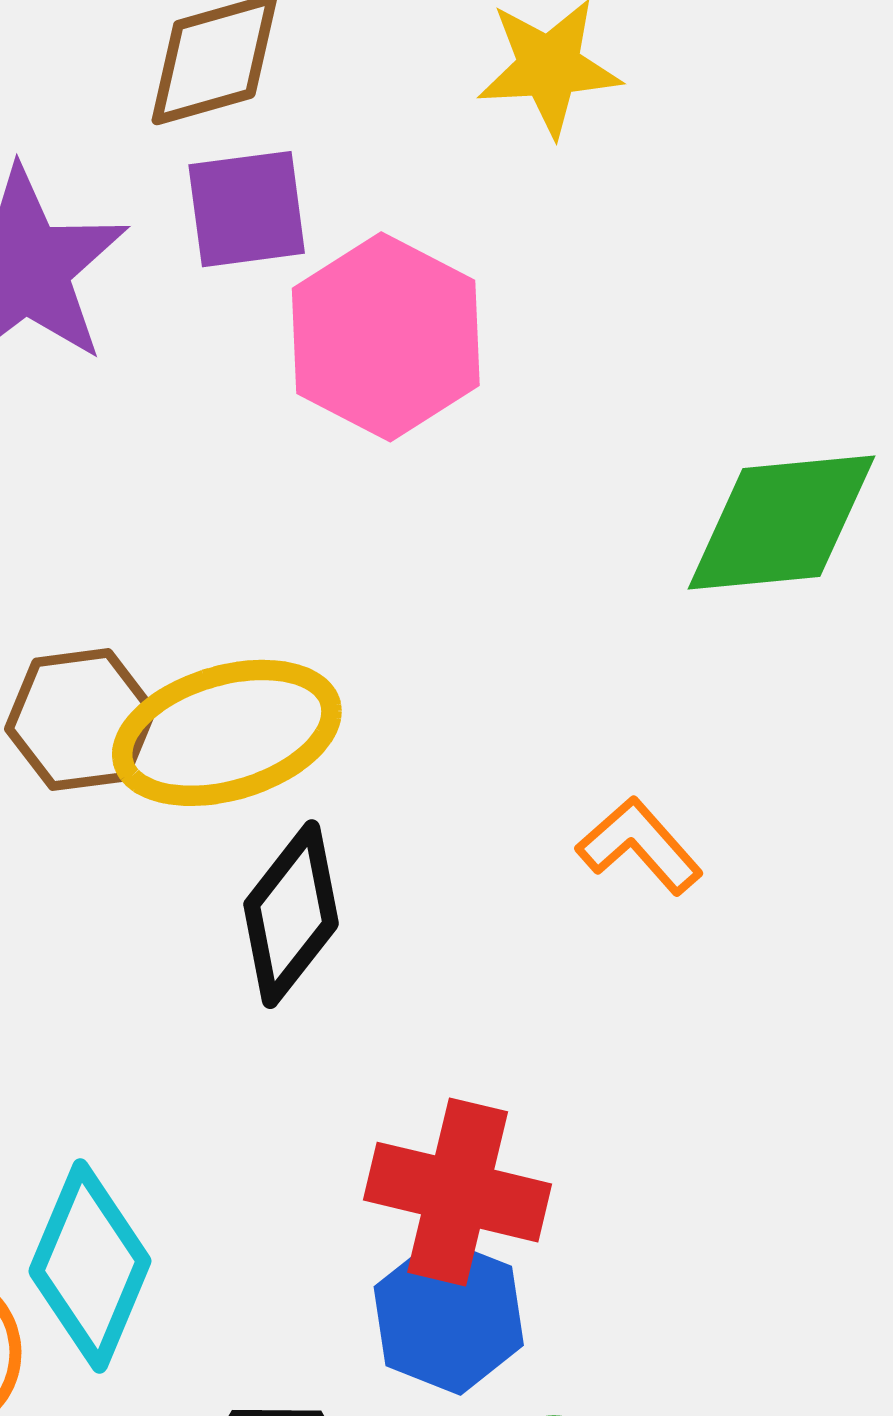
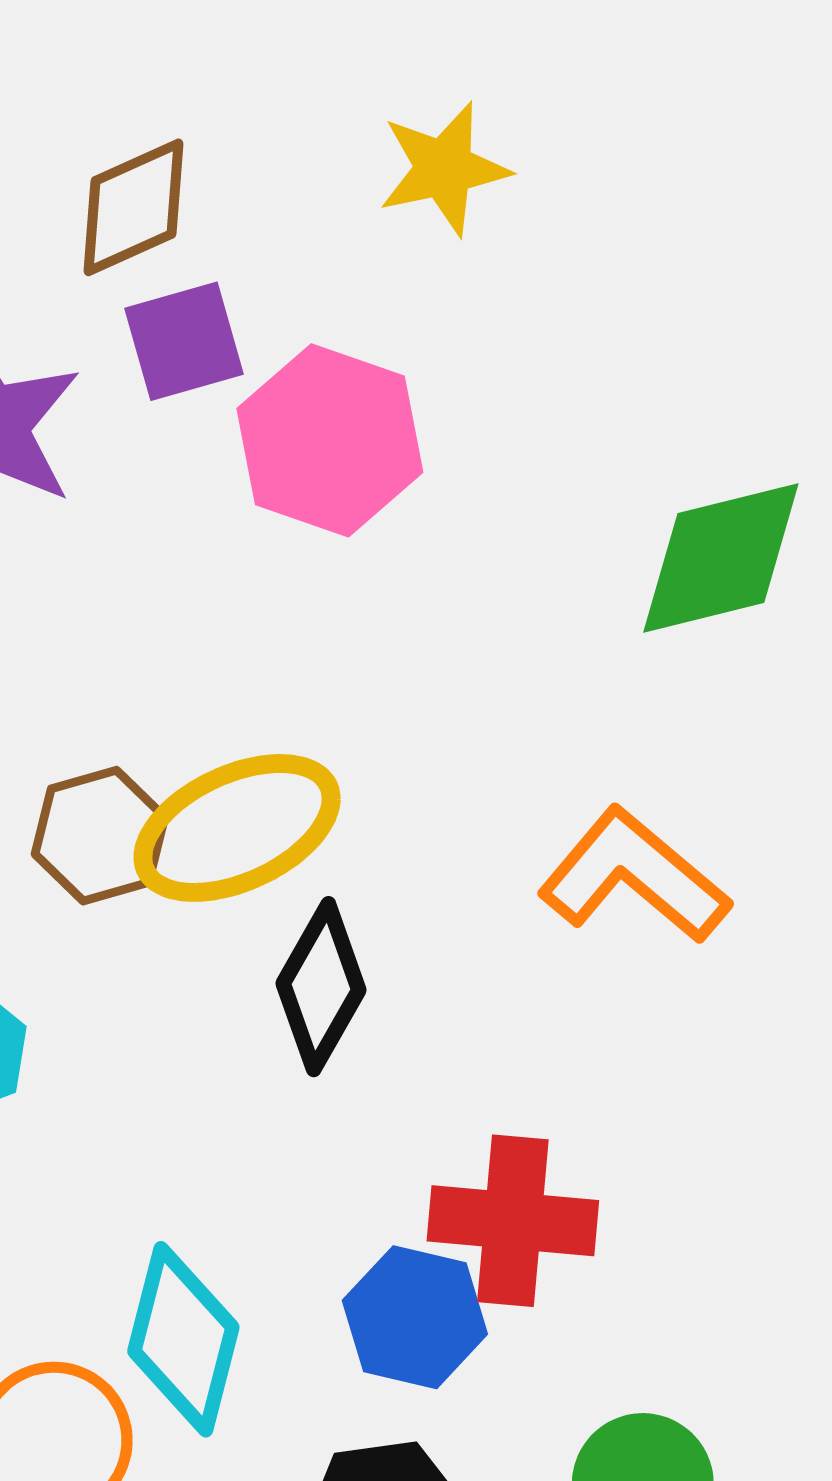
orange L-shape: (640, 846) -> (634, 876), size x1.6
blue hexagon: (449, 1316) -> (415, 1317), moved

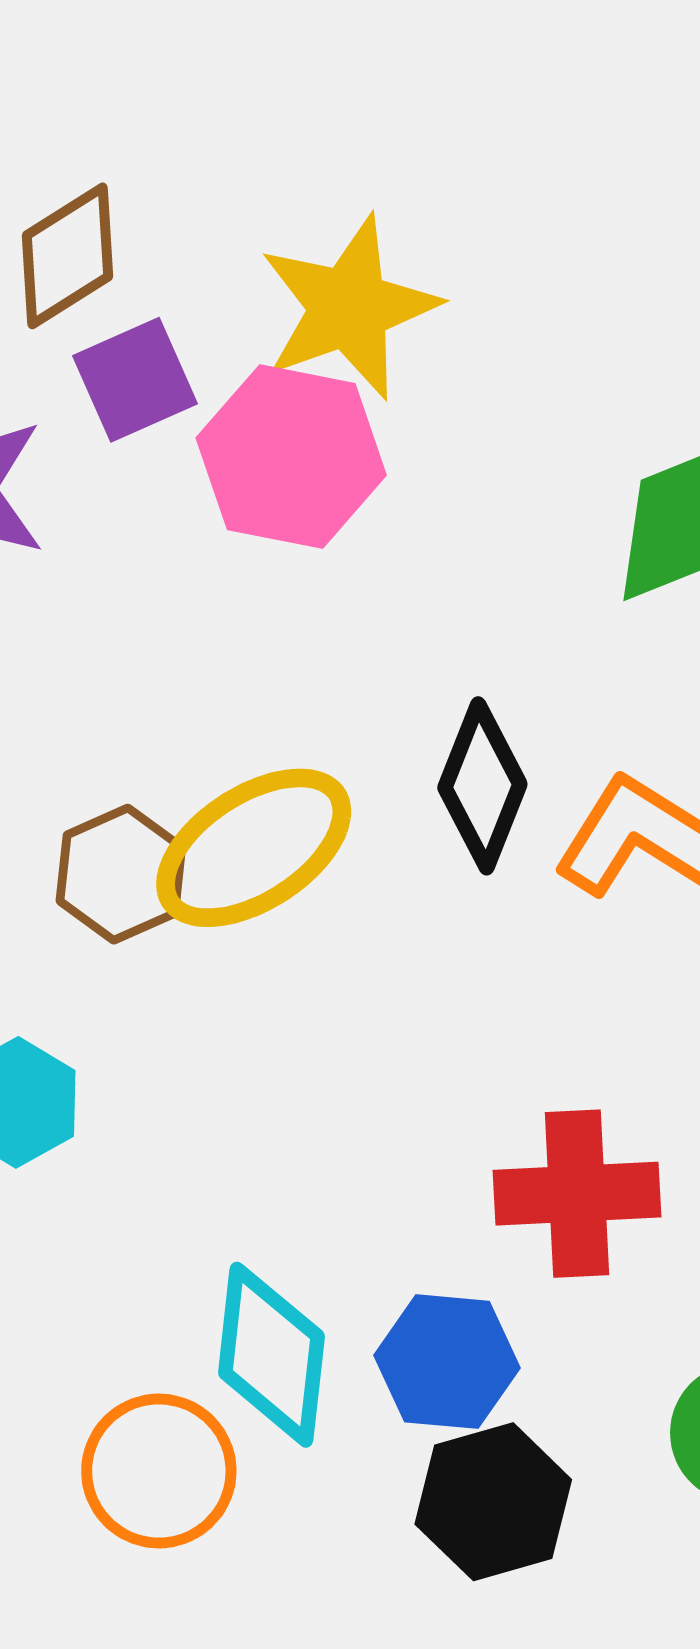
yellow star: (444, 169) -> (349, 308), moved, size x1.4
black diamond: (321, 987) -> (482, 786), moved
blue hexagon: (415, 1317) -> (447, 1362), moved

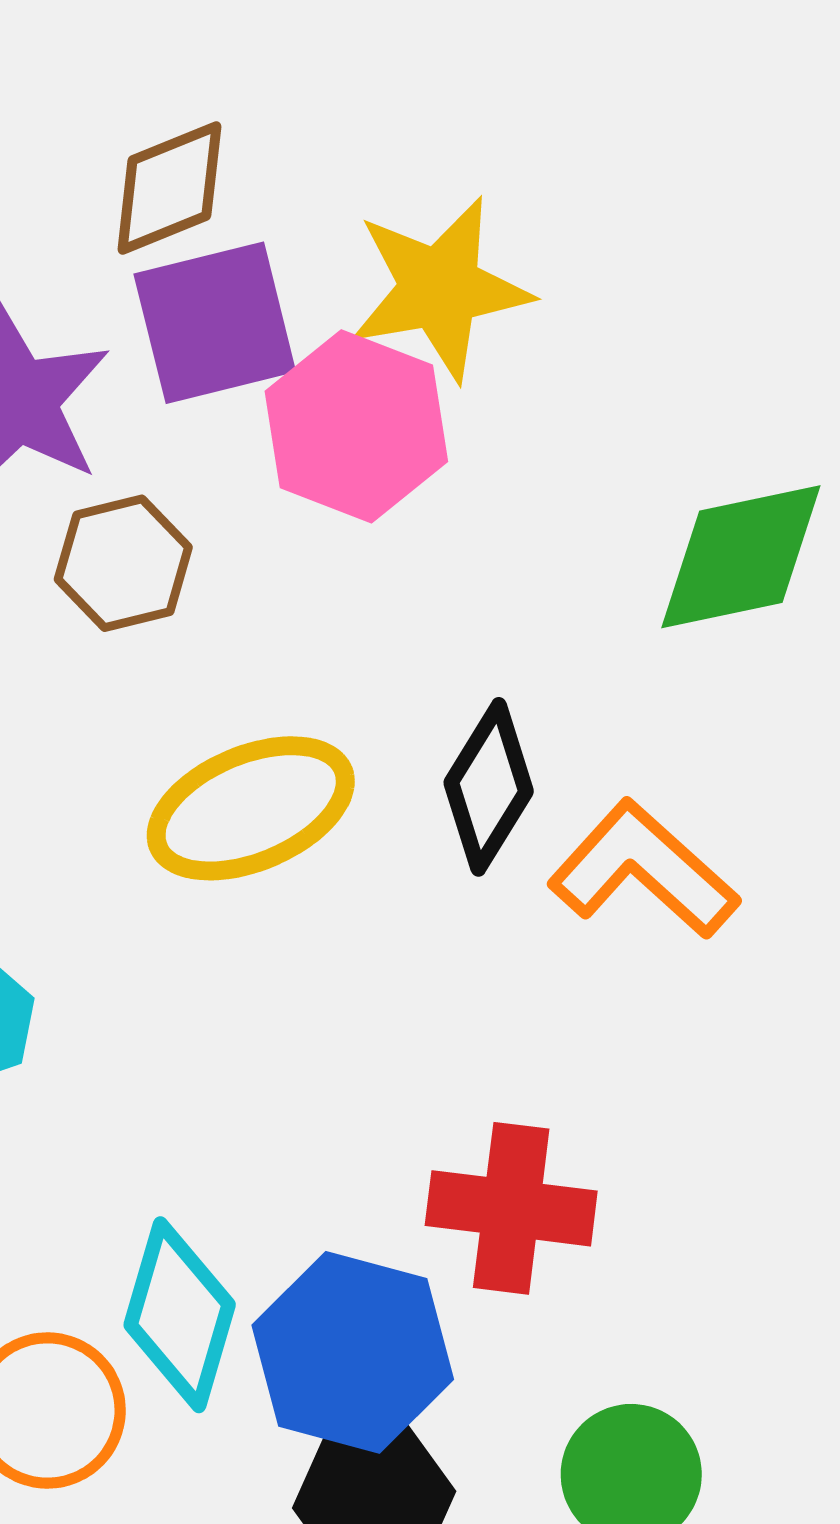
purple square: (135, 380) -> (215, 323), size x1.4
brown hexagon: (121, 874) -> (123, 563), moved
blue hexagon: (447, 1362) -> (353, 1352), size x1.4

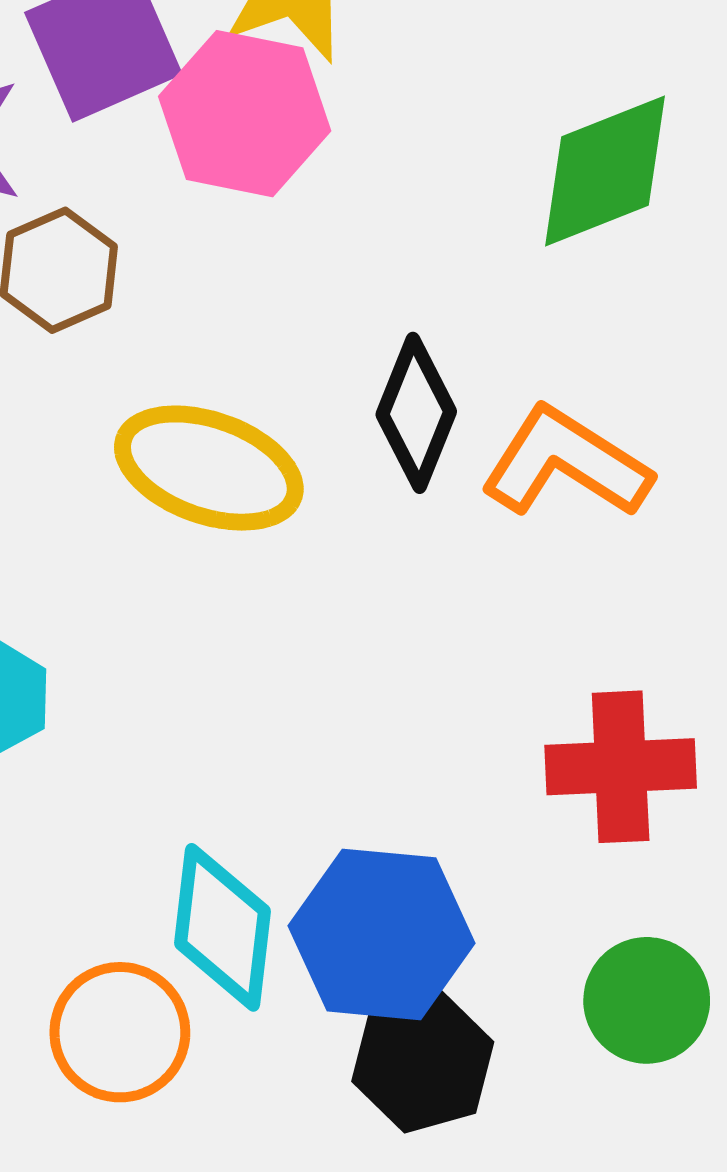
yellow ellipse: (251, 808) -> (209, 468), turned 52
red cross: (511, 1208) -> (621, 767), moved

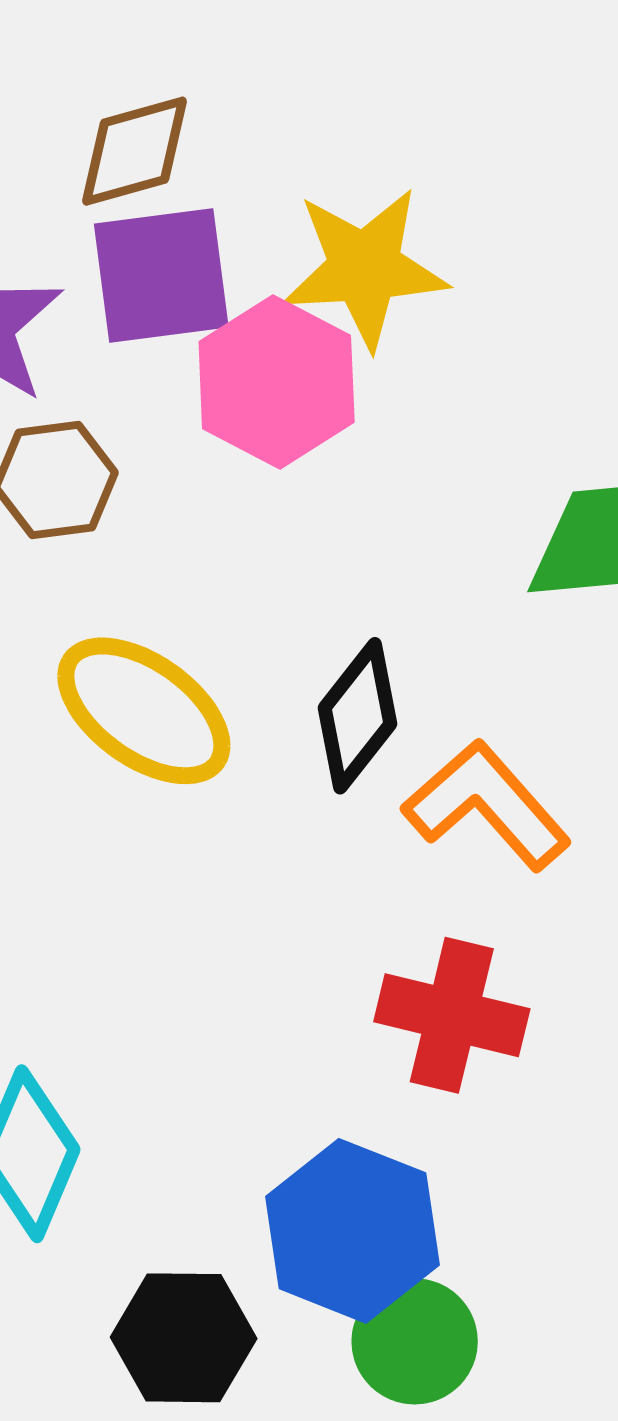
red cross: (621, 767) -> (452, 1015), moved
blue hexagon: (381, 934) -> (352, 1231), moved

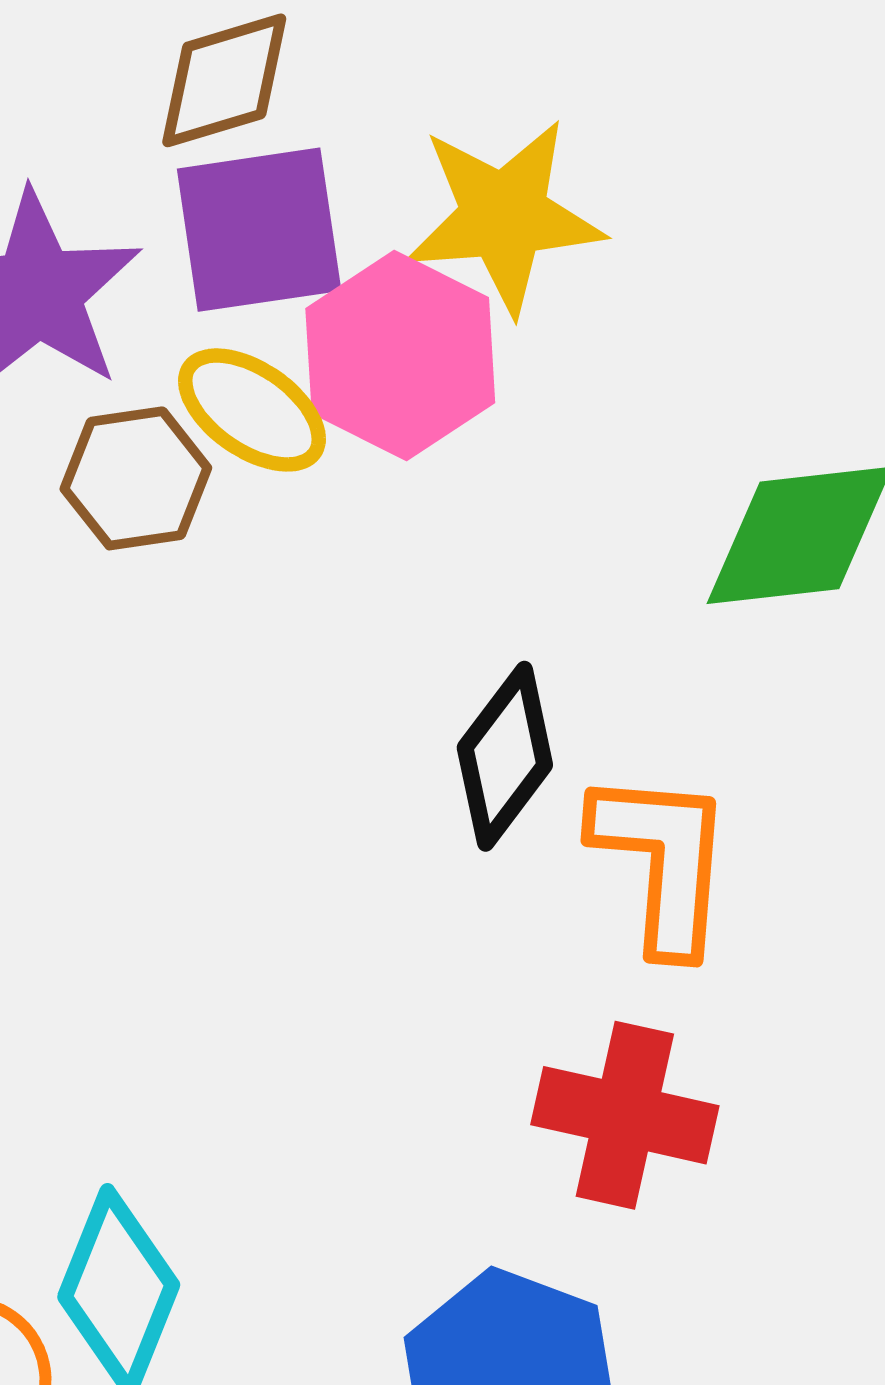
yellow ellipse: (144, 711) -> (252, 410), moved, size x0.7
orange L-shape: (487, 805) -> (662, 861), turned 47

